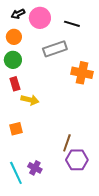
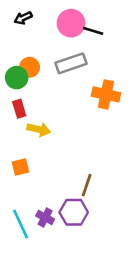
pink circle: (40, 18) -> (71, 23), moved
orange circle: (14, 37) -> (30, 67), moved
purple hexagon: (77, 160) -> (74, 212), moved

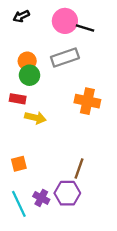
green circle: (17, 78) -> (30, 75), moved
orange cross: (106, 94) -> (87, 101), moved
red rectangle: (19, 109) -> (18, 99), turned -63
orange square: (21, 167) -> (19, 164), moved

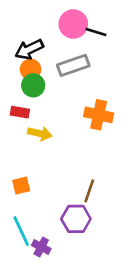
black arrow: (21, 16) -> (29, 49), moved, size x1.5
purple cross: (41, 198) -> (41, 247), moved

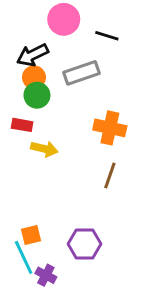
pink circle: (73, 24) -> (64, 19), moved
orange square: (21, 186) -> (31, 235), moved
brown line: (89, 191) -> (110, 176), moved

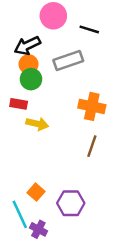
orange square: (31, 235) -> (36, 192), moved, turned -35

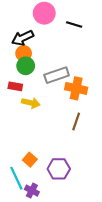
gray rectangle: (68, 60) -> (57, 75), moved

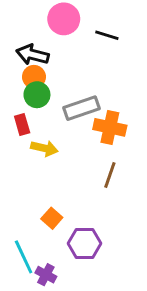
black arrow: (23, 38) -> (33, 55), turned 40
red rectangle: (15, 86) -> (22, 124), turned 64
orange square: (30, 160) -> (52, 218), moved

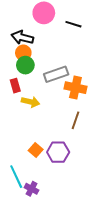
purple hexagon: (85, 243) -> (58, 152), moved

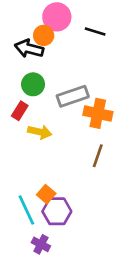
orange circle: (23, 53) -> (44, 35), moved
red rectangle: (15, 86) -> (20, 111), turned 48
purple hexagon: (58, 152) -> (57, 211), moved
cyan line: (16, 177) -> (26, 210), moved

